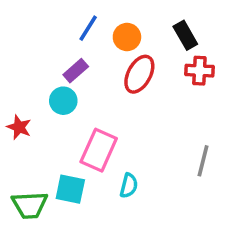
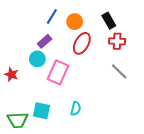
pink rectangle: (99, 150) -> (58, 72), moved
gray line: (203, 161) -> (119, 71), moved, turned -60

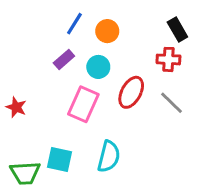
black rectangle: (109, 21) -> (177, 30), moved
red ellipse: (82, 43) -> (131, 92), moved
cyan circle: (37, 59) -> (98, 67), moved
cyan semicircle: (76, 109) -> (109, 156), size x1.5

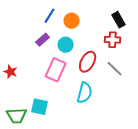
cyan semicircle: (109, 156) -> (85, 93), moved

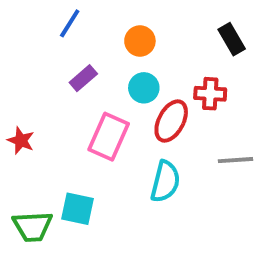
blue line: (50, 16) -> (70, 23), moved
red cross: (113, 40) -> (210, 94), moved
cyan circle: (66, 45) -> (144, 88), moved
gray line: (115, 69) -> (236, 160), moved, turned -48

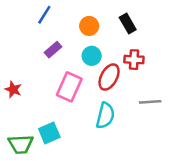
black rectangle: (232, 39) -> (128, 23), moved
cyan square: (77, 209) -> (49, 133), turned -35

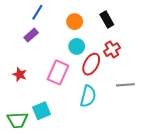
purple rectangle: (53, 50) -> (31, 35), moved
red cross: (134, 60) -> (112, 50), turned -35
red star: (13, 89) -> (20, 74), moved

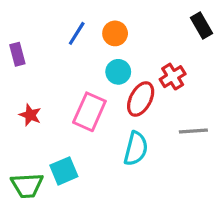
blue line: (37, 12) -> (77, 33), moved
black rectangle: (107, 19) -> (201, 25), moved
purple rectangle: (31, 35) -> (17, 54), moved, turned -64

